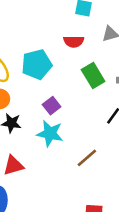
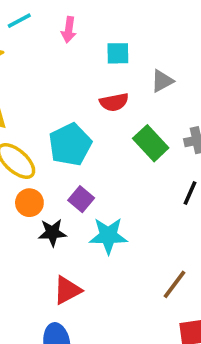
purple square: (52, 106) -> (81, 199), moved
brown line: (87, 158) -> (174, 284), moved

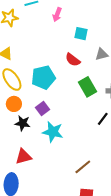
red semicircle: (114, 102) -> (73, 60), turned 35

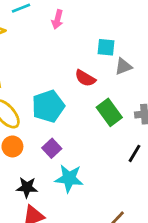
cyan square: (81, 34) -> (106, 47), moved
black star: (23, 123) -> (27, 187), moved

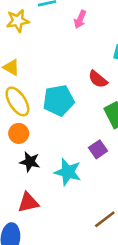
purple square: (52, 148) -> (98, 149), moved
black star: (27, 187) -> (30, 162), moved

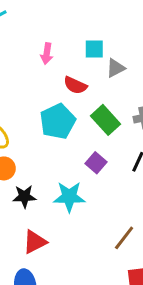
pink arrow: (80, 19) -> (47, 54), moved
cyan pentagon: (59, 100) -> (58, 121), moved

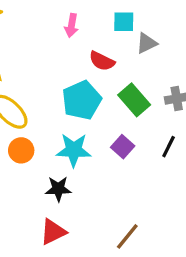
black star: (24, 196) -> (58, 189), moved
cyan star: (69, 197) -> (74, 150), moved
brown line: (124, 238) -> (127, 236), moved

